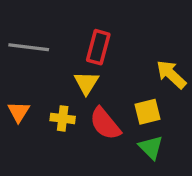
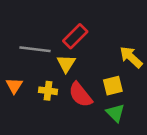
gray line: (29, 47) -> (35, 49), moved
red rectangle: (98, 47) -> (75, 36), turned 30

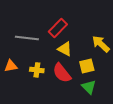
yellow triangle: (66, 64) -> (65, 49), moved, turned -35
orange triangle: (14, 86) -> (11, 66), turned 48

